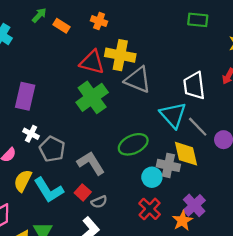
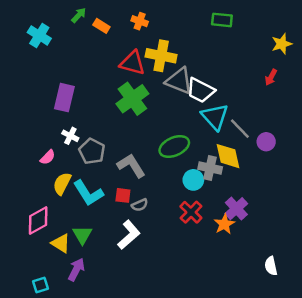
green rectangle: (198, 20) -> (222, 20), moved
white trapezoid: (194, 86) -> (200, 90), moved, turned -56
red square: (83, 192) -> (123, 195), turned -35

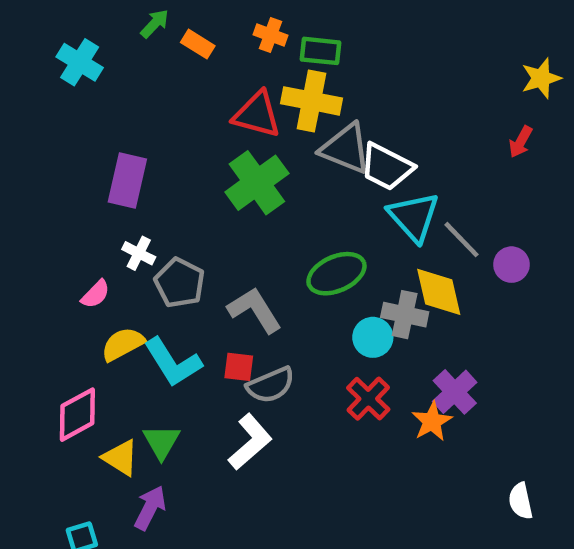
green rectangle: (222, 20) -> (321, 51), moved
yellow semicircle: (62, 184) -> (123, 344), turned 35
gray semicircle: (140, 205) -> (271, 385), size x1.5

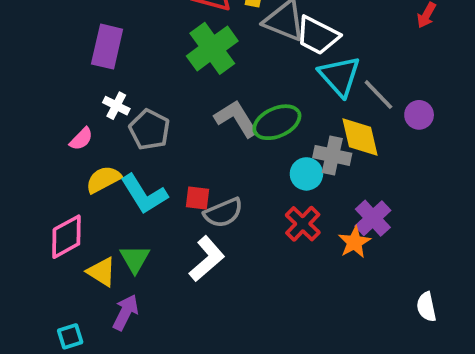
gray L-shape: (255, 310) -> (236, 119), moved

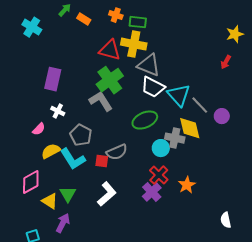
white trapezoid: (318, 35) -> (153, 87), moved
gray L-shape: (236, 119) -> (101, 101), moved
gray pentagon: (150, 130) -> (81, 135), moved
gray semicircle: (223, 213) -> (117, 152), moved
purple cross: (373, 218) -> (152, 192), moved

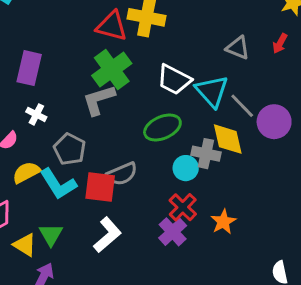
gray triangle: (149, 65) -> (238, 48), moved, size x0.7
gray L-shape: (101, 101) -> (99, 100), turned -75
purple circle: (222, 116) -> (274, 122), size x1.5
red square: (102, 161) -> (100, 187), size x1.6

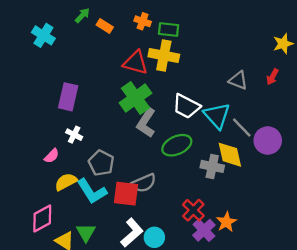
gray L-shape: (99, 100) -> (146, 123), moved, turned -40
cyan circle: (186, 168) -> (154, 237), moved
purple cross: (173, 232) -> (204, 230), moved

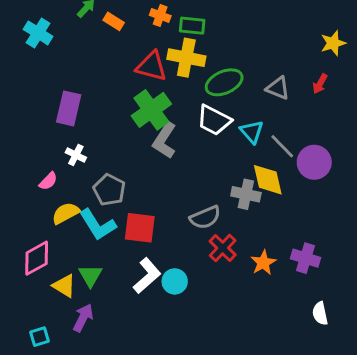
cyan triangle: (217, 116) -> (252, 132), size x0.7
green ellipse: (177, 145) -> (224, 82), moved
gray semicircle: (144, 183) -> (205, 217), moved
purple cross: (204, 230) -> (305, 258), moved, turned -30

